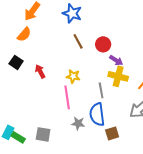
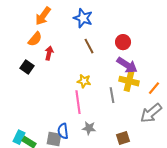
red circle: (103, 44) -> (123, 42), moved
purple arrow: (116, 60) -> (127, 65), size x1.5
red arrow: (40, 71) -> (49, 53), moved, turned 40
blue semicircle: (97, 114) -> (63, 131), moved, size x0.7

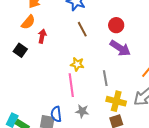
yellow cross: (129, 81) -> (116, 101), moved

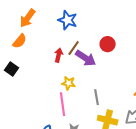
brown line: (82, 29) -> (74, 48), turned 63
red arrow: (42, 36) -> (59, 55), moved
purple arrow: (120, 48) -> (86, 58), moved

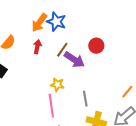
orange arrow: (28, 18) -> (39, 23), moved
red arrow: (59, 55) -> (37, 47), moved

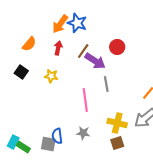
yellow star: (57, 85) -> (51, 76), moved
gray line: (85, 99) -> (106, 84), moved
pink line: (51, 106) -> (85, 100), moved

